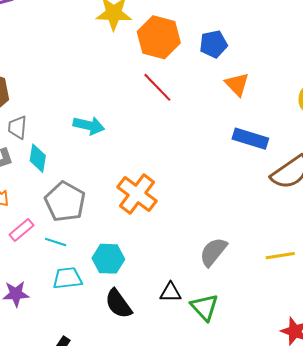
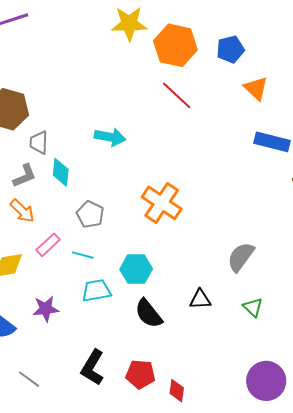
gray pentagon: (65, 202) -> (90, 214), size x0.7
green triangle: (204, 307) -> (253, 307), moved, size x0.7

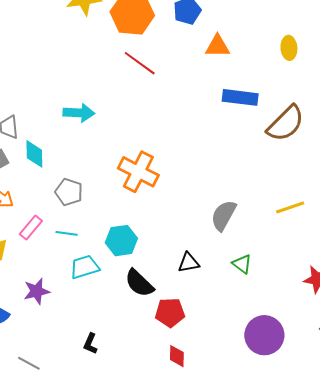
orange triangle: (256, 88) -> (217, 46), turned -36
black L-shape: (93, 368) -> (90, 344), size x0.6
red pentagon: (140, 374) -> (170, 313), moved

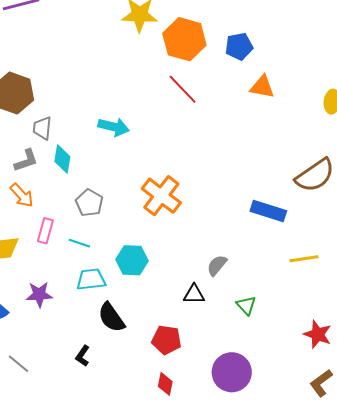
blue rectangle: (240, 97) -> (268, 211), moved
gray semicircle: (224, 215) -> (217, 265), moved, size x0.7
pink rectangle: (31, 228) -> (45, 231), turned -35
black semicircle: (139, 283) -> (111, 317), moved
purple circle: (264, 335) -> (232, 372), moved

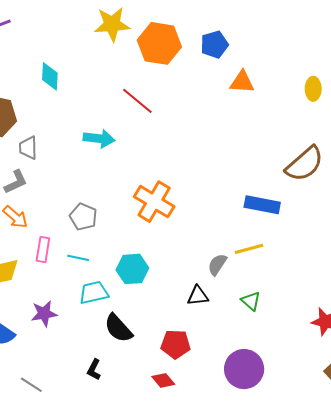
red line: (183, 89) -> (137, 101), moved
cyan diamond: (62, 159) -> (50, 76), moved
yellow line: (304, 259) -> (249, 249), moved
red diamond: (165, 384) -> (163, 380), moved, turned -45

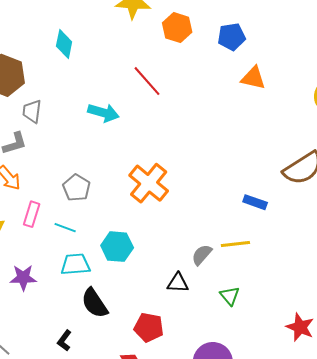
orange hexagon: (159, 43) -> (177, 28), size x0.7
blue rectangle: (262, 205) -> (255, 202), size x0.7

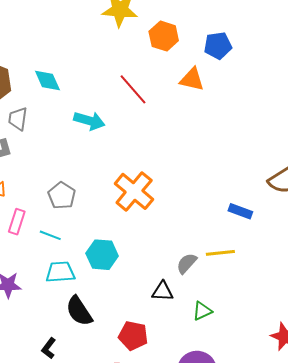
cyan diamond: (64, 44) -> (47, 81), moved, turned -36
orange triangle: (253, 78) -> (192, 79), moved
green triangle: (230, 296) -> (202, 311), moved, turned 45

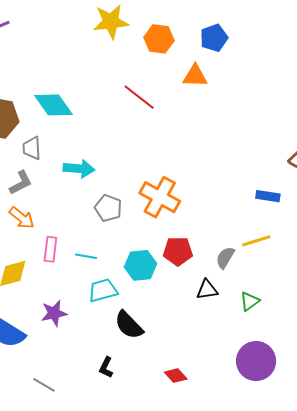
cyan diamond: (47, 81) -> (53, 105), size x1.4
cyan arrow: (89, 121) -> (79, 169), moved
gray pentagon: (62, 196) -> (108, 208), moved
red pentagon: (133, 336) -> (178, 251), moved

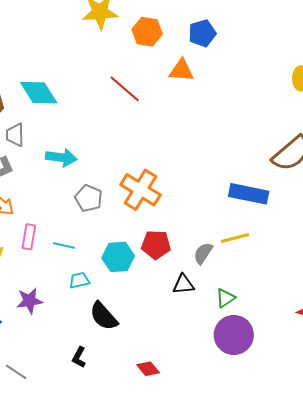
blue rectangle: (268, 196) -> (249, 194), size x1.6
cyan trapezoid: (103, 290) -> (79, 280), size x0.7
purple circle: (256, 361) -> (234, 335), moved

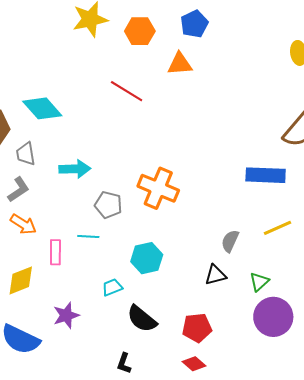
yellow line: (235, 238) -> (278, 228), moved
cyan line: (64, 245) -> (88, 237), moved
red pentagon: (156, 245) -> (197, 328), moved

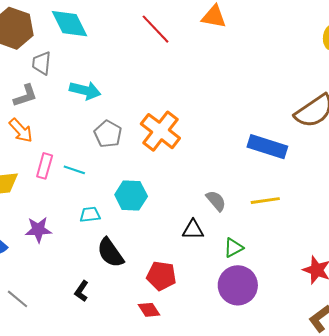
cyan line: (88, 237) -> (74, 170), moved
gray semicircle: (230, 241) -> (216, 201), turned 100

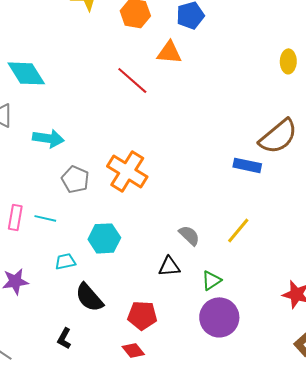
red line: (155, 29) -> (132, 80), moved
blue rectangle: (267, 147) -> (247, 165), moved, size x0.7
yellow line: (265, 201) -> (238, 230), turned -36

